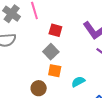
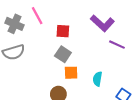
cyan semicircle: (78, 82) -> (97, 79), turned -40

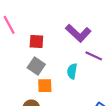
cyan semicircle: (97, 79) -> (72, 71), moved

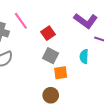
red square: (36, 42) -> (48, 33), turned -32

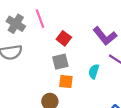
red square: (48, 33) -> (64, 38), turned -32
gray square: (51, 56) -> (60, 62), turned 35

